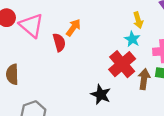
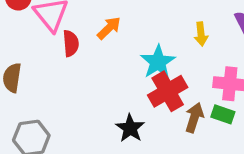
cyan star: (132, 39) -> (158, 62), moved, size x1.5
red semicircle: (59, 42) -> (71, 43), moved

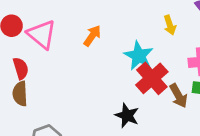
red semicircle: (71, 43) -> (21, 68), moved
brown arrow: (194, 118) -> (179, 96), turned 145

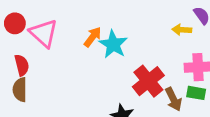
yellow arrow: (170, 25) -> (182, 30), moved, turned 108
cyan star: (139, 56) -> (113, 44), moved

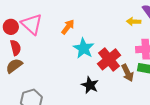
red circle: (15, 23) -> (11, 27), moved
cyan star: (113, 44) -> (84, 48), moved
brown semicircle: (20, 90) -> (14, 66), turned 54

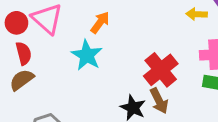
cyan star: (84, 48) -> (87, 55), moved
brown arrow: (127, 73) -> (159, 101), moved

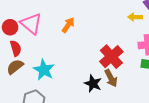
cyan star: (87, 55) -> (44, 70), moved

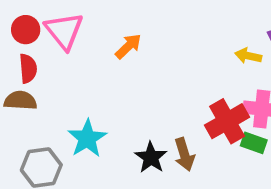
red cross: (111, 57) -> (227, 121), moved
brown semicircle: (15, 67) -> (20, 101), turned 30
cyan star: (44, 70) -> (87, 138), moved

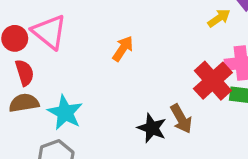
orange arrow: (128, 46) -> (123, 49), moved
yellow arrow: (248, 56) -> (219, 18), turned 145
cyan star: (87, 138) -> (65, 113), moved

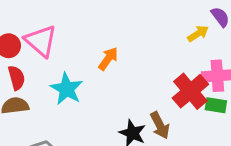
cyan star: (65, 113) -> (67, 89), moved

